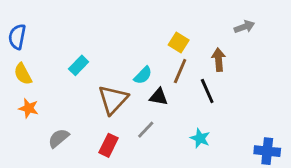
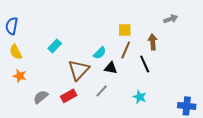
yellow square: (179, 42) -> (125, 30), turned -32
red rectangle: (109, 145) -> (69, 96), moved, turned 35

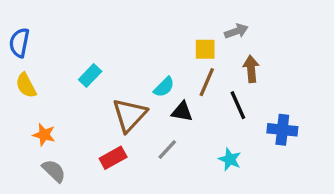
gray arrow: (171, 19) -> (236, 31), moved
orange star: (20, 76) -> (44, 135), moved
gray semicircle: (41, 97) -> (54, 171), moved, turned 84
blue cross: (187, 106) -> (282, 130), moved

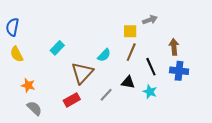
brown arrow: (251, 69) -> (174, 47), moved
black triangle: (182, 112) -> (128, 82), moved
blue cross: (282, 130) -> (179, 71), moved
cyan star: (230, 159) -> (150, 92), moved

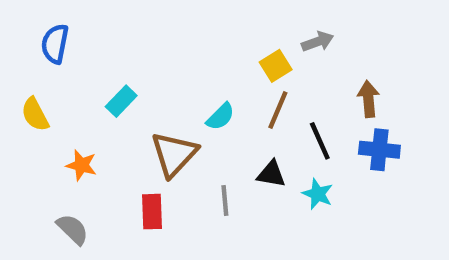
blue semicircle: (12, 27) -> (55, 44), moved
yellow square: (130, 31) -> (276, 66), turned -32
orange star: (28, 85) -> (81, 165), moved
gray line: (106, 95) -> (225, 201), turned -48
red rectangle: (72, 100) -> (152, 212), turned -63

